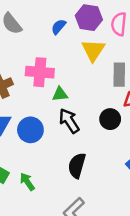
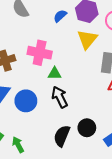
black circle: (110, 119) -> (87, 128), moved

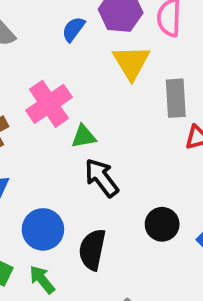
pink cross: (40, 53) -> (49, 104), turned -35
blue circle: (26, 101) -> (43, 229), moved
black semicircle: (62, 136) -> (92, 250), moved

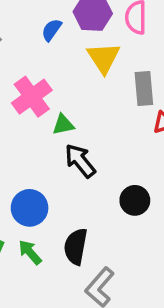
black semicircle: (92, 250) -> (76, 247), moved

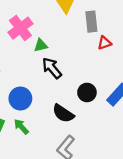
black semicircle: (76, 247) -> (63, 113), moved, turned -65

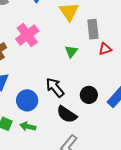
green triangle: (41, 45) -> (71, 52), moved, turned -40
black arrow: (52, 68) -> (55, 87), moved
green arrow: (21, 127) -> (28, 126), turned -35

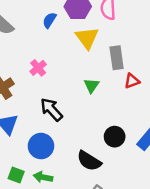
pink cross: (27, 35) -> (38, 68), size x0.6
black arrow: (55, 87) -> (51, 109), moved

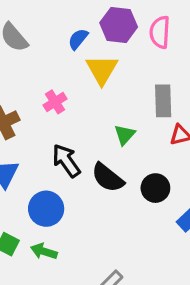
yellow triangle: (87, 38) -> (102, 70), moved
black circle: (115, 137) -> (155, 188), moved
black semicircle: (89, 161) -> (108, 178), moved

